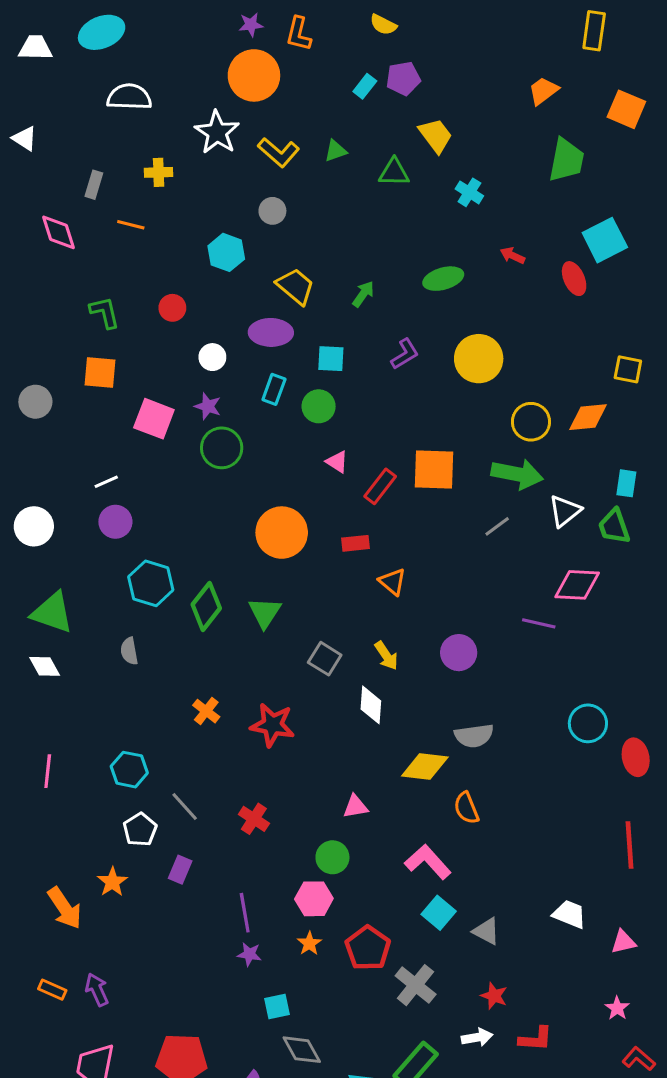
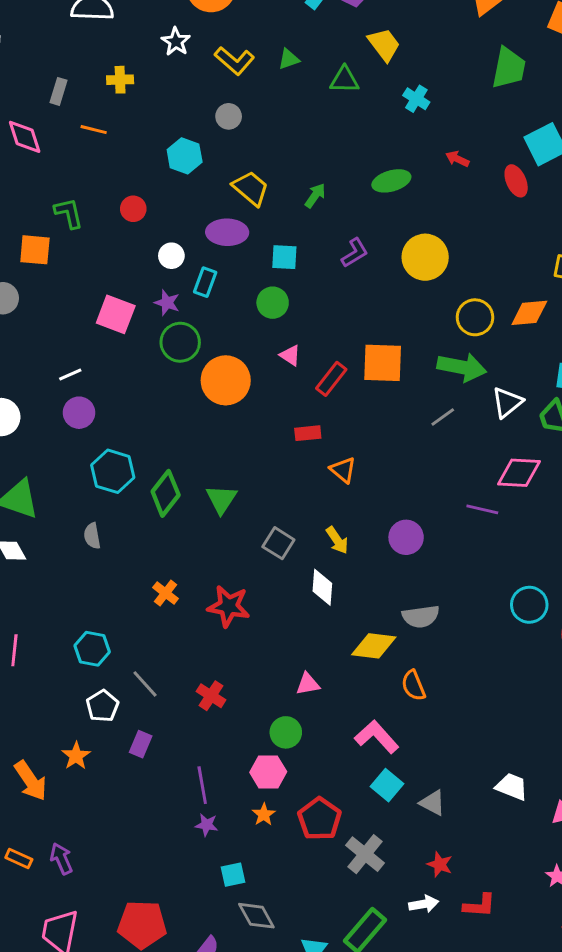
white star: (217, 132) -> (176, 42), size x0.7
orange square: (100, 372) -> (35, 250), moved
cyan rectangle: (274, 389) -> (205, 282), moved
orange circle: (282, 533) -> (226, 380), moved

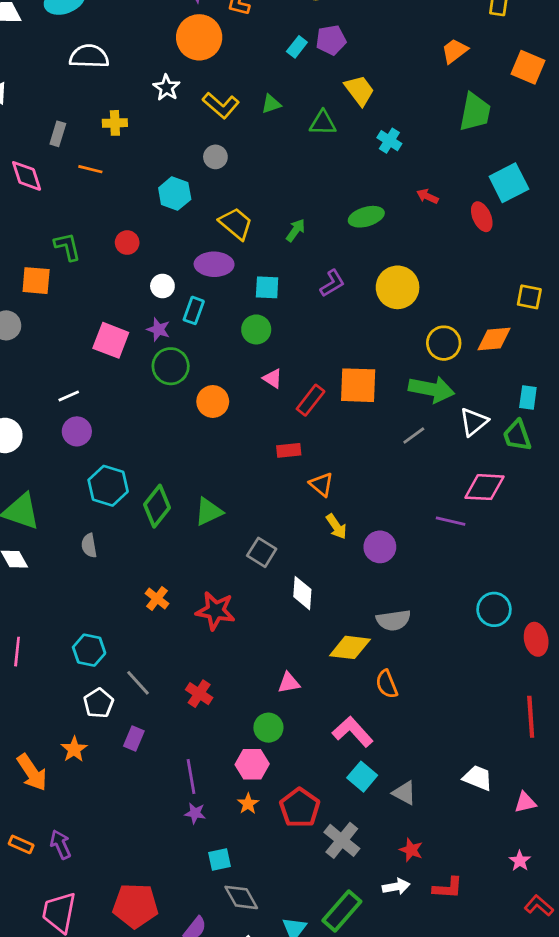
orange circle: (226, 380) -> (213, 401), size x0.7
green triangle: (221, 499) -> (209, 512), turned 32
yellow arrow: (337, 540) -> (336, 527), moved

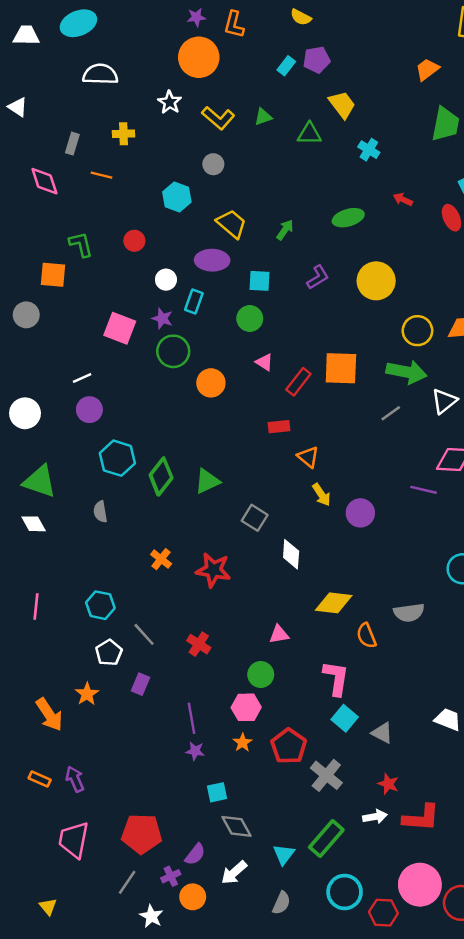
gray semicircle: (393, 620) -> (409, 613), moved
pink L-shape: (353, 732) -> (336, 678), turned 51
red L-shape: (448, 888) -> (421, 818), size x1.4

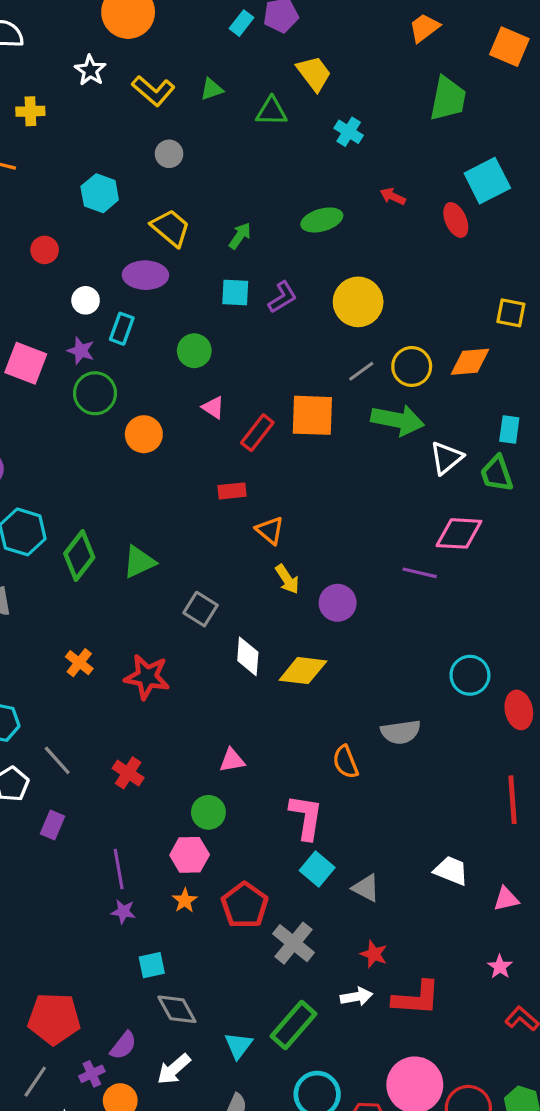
gray circle: (213, 164) -> (169, 154), moved
cyan square: (260, 281) -> (235, 292), moved
gray line: (391, 413) -> (361, 371), moved
yellow diamond: (334, 603) -> (303, 671), moved

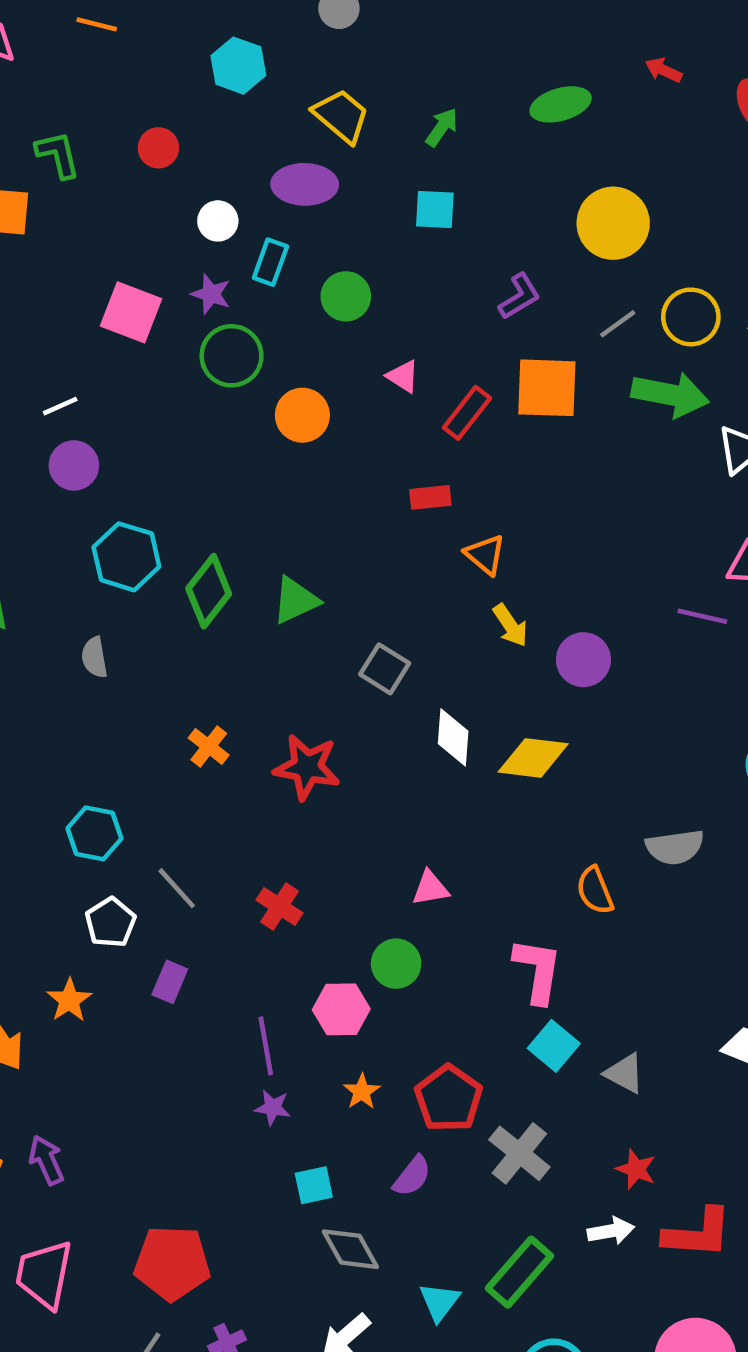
purple L-shape: (282, 297) -> (519, 296), moved
green circle: (194, 351) -> (346, 296), moved
pink hexagon: (190, 855) -> (341, 1009), moved
purple semicircle: (123, 1045) -> (412, 1176), moved

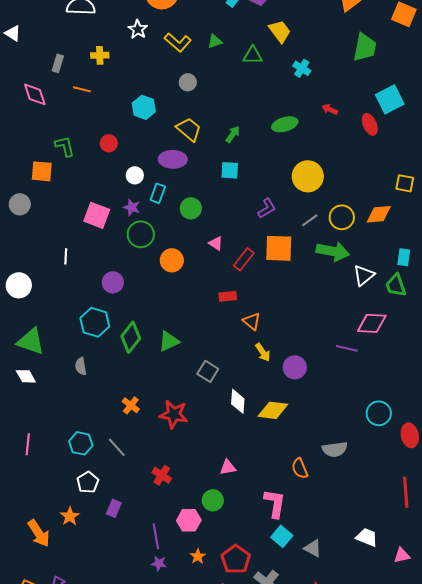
white line: (60, 406) -> (66, 256), turned -63
purple circle: (74, 465) -> (113, 282), moved
gray line: (177, 888) -> (117, 447), moved

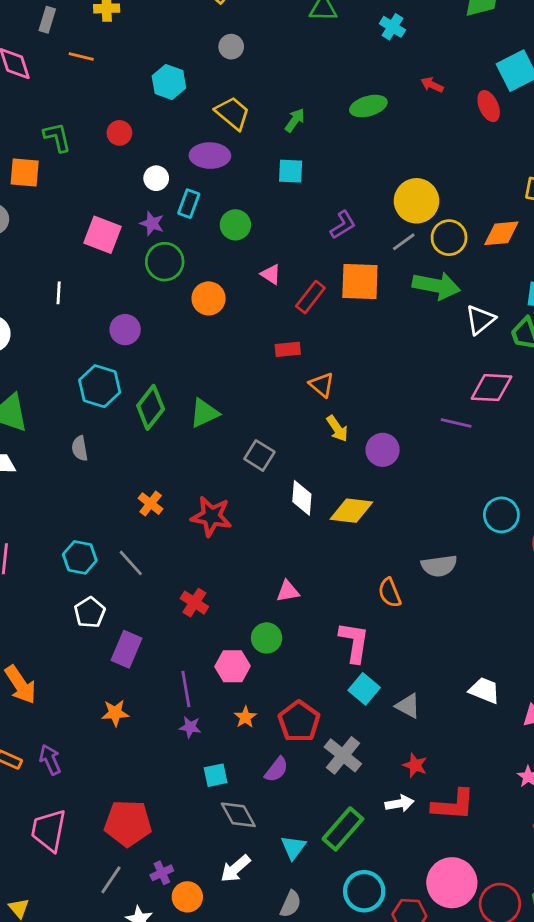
yellow circle: (308, 176) -> (416, 201), moved
purple rectangle: (114, 508) -> (126, 649), size x1.4
orange star: (70, 516) -> (115, 713), moved, turned 30

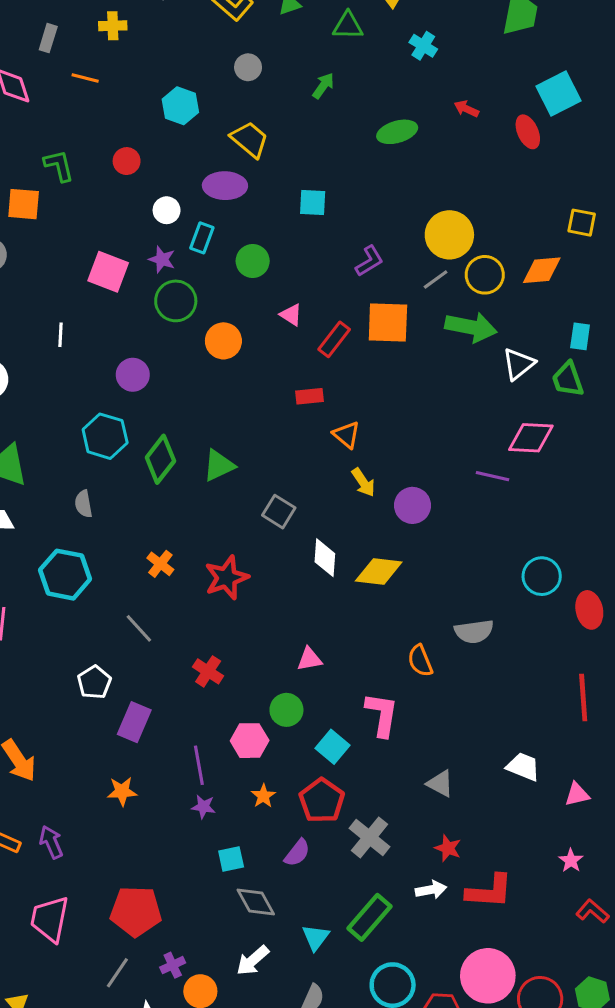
green arrow: (295, 120) -> (323, 86), moved
red star: (211, 516) -> (226, 578), turned -30
cyan hexagon: (80, 557) -> (65, 575), moved, size x1.4
cyan square: (364, 689) -> (333, 747), moved

